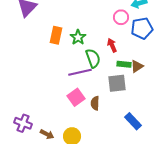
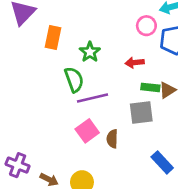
orange rectangle: (56, 35) -> (53, 38), moved
red arrow: (112, 45) -> (135, 63), turned -72
green semicircle: (93, 58) -> (74, 80), moved

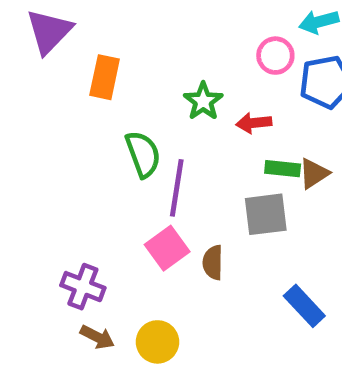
green star: (90, 52) -> (203, 101), moved
purple line: (92, 98) -> (177, 188), turned -68
purple cross: (18, 165) -> (83, 287), moved

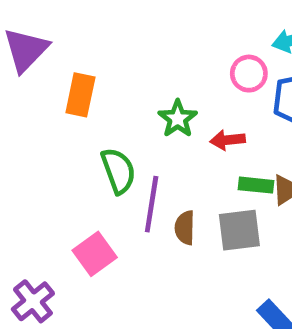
pink square: (167, 248) -> (95, 254), moved
brown semicircle: (213, 262) -> (185, 228), moved
purple cross: (83, 287) -> (33, 301), moved, turned 30

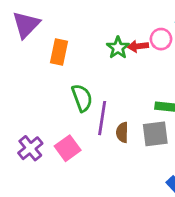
green star: (178, 119) -> (118, 48), moved
red arrow: (227, 140) -> (138, 46), moved
purple cross: (33, 301) -> (30, 148), moved

